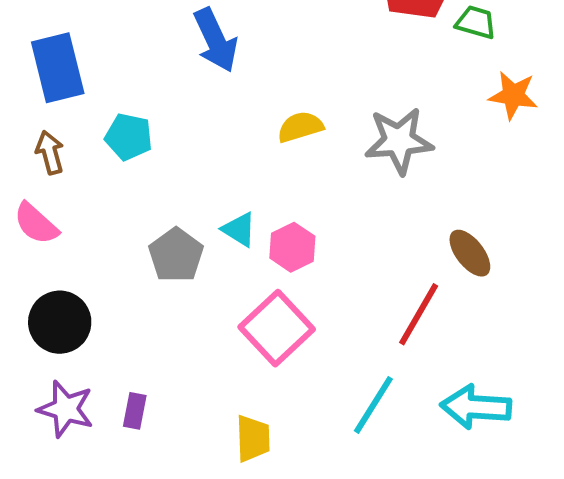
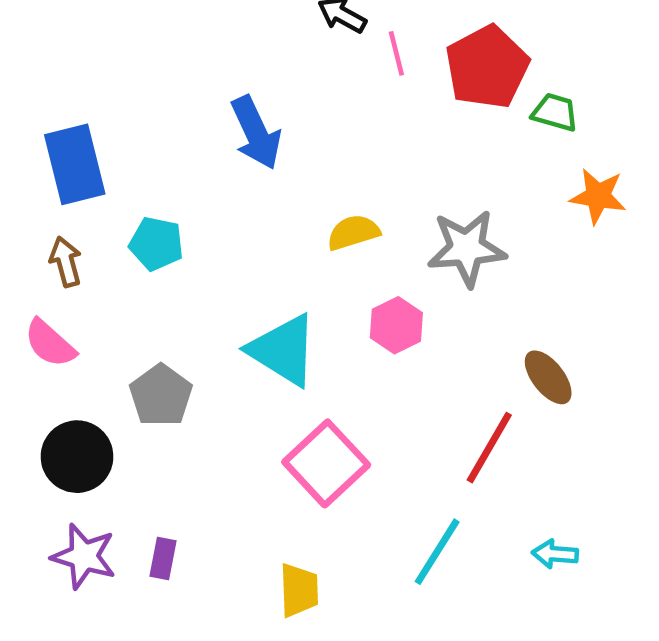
cyan triangle: (239, 229) -> (283, 350), size x1.8
pink hexagon: (292, 247) -> (396, 325), moved
gray pentagon: (176, 255) -> (161, 395), moved
cyan arrow: (476, 407) -> (555, 554), size x0.6

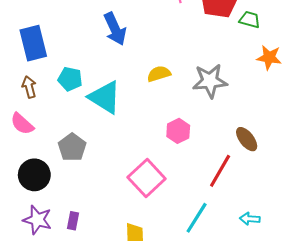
pink hexagon: (396, 325) -> (178, 131), moved
cyan triangle: (283, 350) -> (105, 97), moved

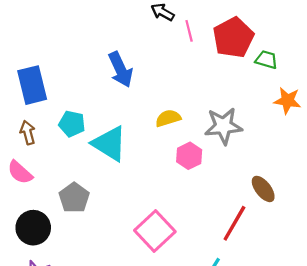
pink hexagon: (178, 131) -> (189, 156), moved

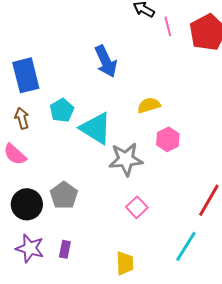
cyan pentagon: (72, 124) -> (62, 110), turned 30
gray star: (223, 126) -> (126, 159), moved
gray pentagon: (74, 198) -> (64, 195), moved
pink square: (155, 231) -> (137, 207), size x0.6

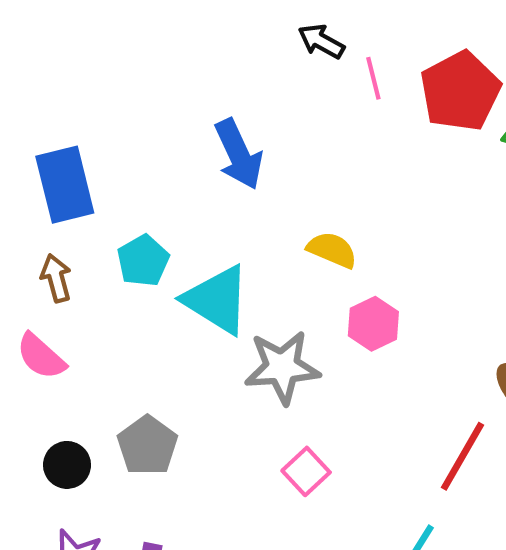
yellow semicircle: (149, 105) -> (332, 250), turned 40
black circle: (27, 204) -> (67, 465), size x0.7

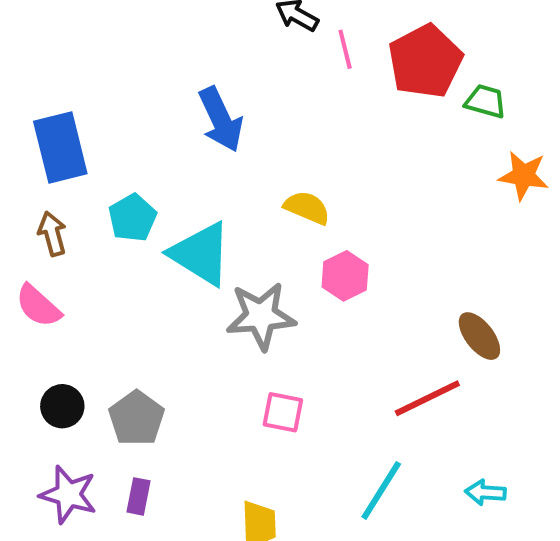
gray pentagon: (147, 445) -> (137, 418), moved
red line: (462, 456) -> (427, 398), turned 34
pink square: (306, 471) -> (283, 412), turned -36

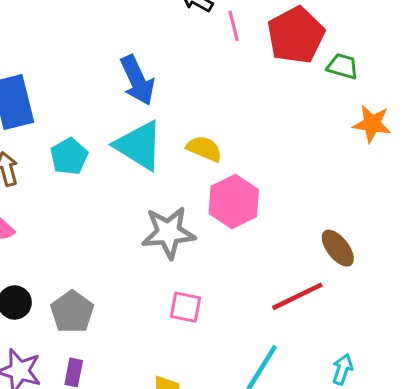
cyan triangle: (201, 254) -> (139, 146), moved
pink hexagon: (345, 276) -> (234, 201), size x1.4
cyan arrow: (485, 492) -> (342, 369), turned 104

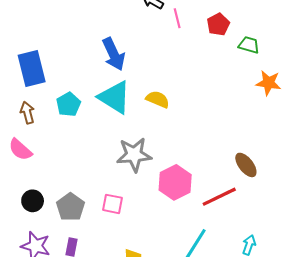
red pentagon: (296, 35) -> (218, 24), size x0.6
pink hexagon: (234, 201) -> (175, 182), moved
pink square: (186, 307) -> (113, 204), moved

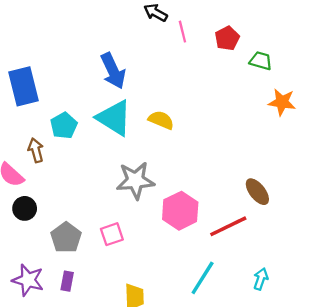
brown arrow: (27, 113) -> (36, 150), moved
black circle: (33, 201) -> (25, 208), moved
pink square: (113, 204) -> (112, 234), turned -30

